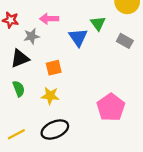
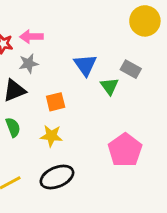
pink arrow: (49, 19) -> (31, 37), moved
green triangle: (98, 23) -> (109, 86), moved
gray rectangle: (125, 41) -> (131, 69), moved

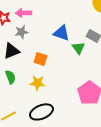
blue triangle: (85, 65) -> (61, 33), turned -36
orange square: (56, 102) -> (40, 59), turned 32

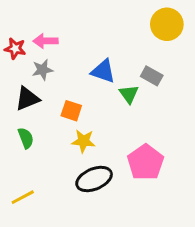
yellow star: (37, 83) -> (83, 141), moved
black ellipse: (41, 112) -> (94, 179), moved

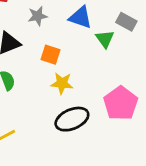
gray star: (42, 70) -> (38, 16), moved

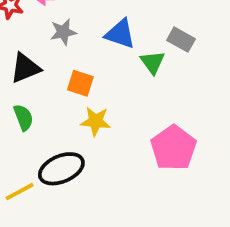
black ellipse: (72, 119) -> (61, 169), moved

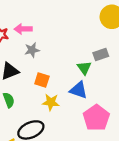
blue triangle: (120, 34) -> (79, 90), moved
gray rectangle: (181, 40) -> (101, 55), turned -48

